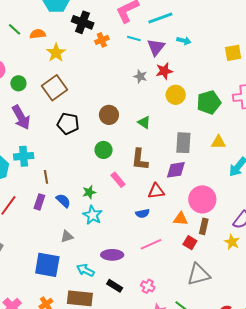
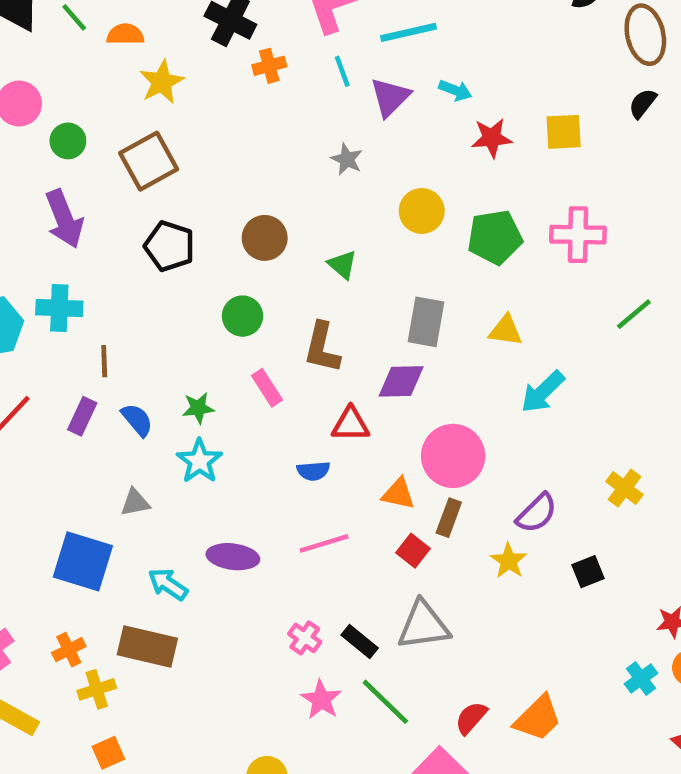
cyan line: (134, 38) -> (342, 71), turned 48
red star: (164, 71) -> (492, 138), moved
black rectangle: (115, 286) -> (360, 642), moved

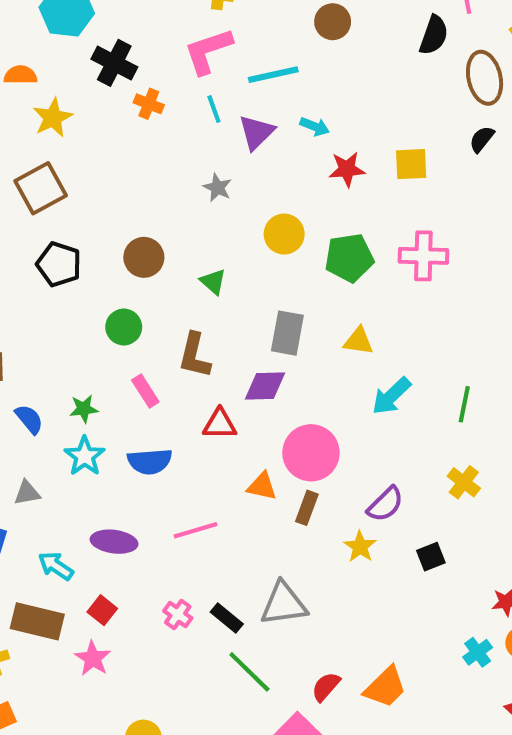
orange cross: (269, 66) -> (149, 104), turned 36
green line: (634, 314) -> (464, 404), moved, turned -39
blue semicircle: (313, 471) -> (150, 461), moved, size x1.5
red square: (413, 551) -> (102, 610), moved
pink star: (321, 700) -> (93, 658), moved

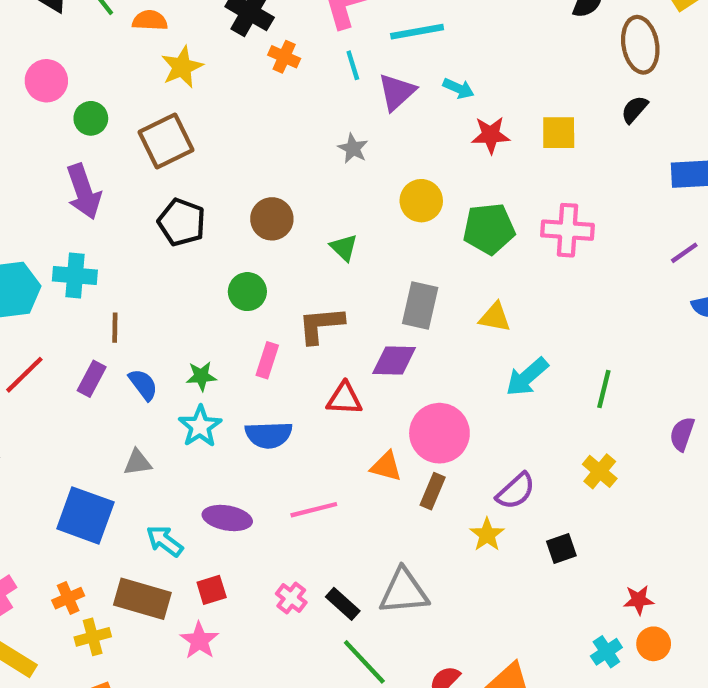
brown L-shape: (195, 355) -> (321, 325), turned 69
pink rectangle: (145, 391) -> (267, 360), turned 48
red square: (102, 610) -> (212, 590), turned 32

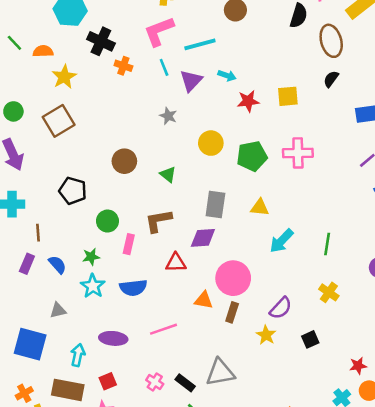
black pentagon: (182, 222) -> (73, 191), moved
green circle: (247, 292) -> (107, 221), moved
cyan arrow: (165, 541) -> (78, 355), turned 70

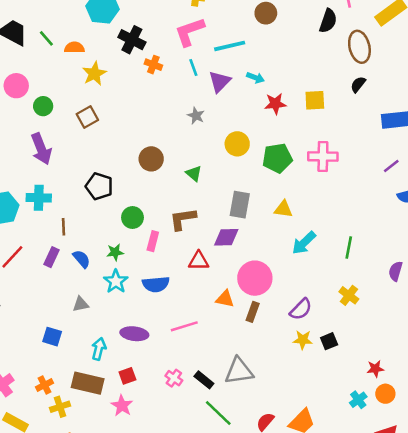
brown square: (59, 121) -> (87, 117), size x0.7
yellow star: (266, 335) -> (303, 340), moved, turned -30
blue square: (30, 344) -> (52, 337), size x0.6

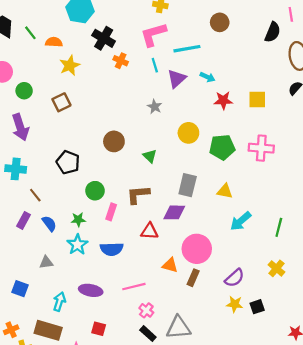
brown line: (63, 227) -> (35, 195), turned -40
red square: (127, 376) -> (99, 329), moved, turned 32
pink cross: (174, 378) -> (146, 310), moved

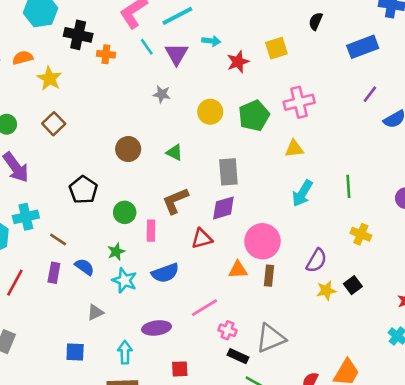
black pentagon: (68, 162) -> (83, 190), turned 30
yellow triangle: (225, 191) -> (294, 149), moved

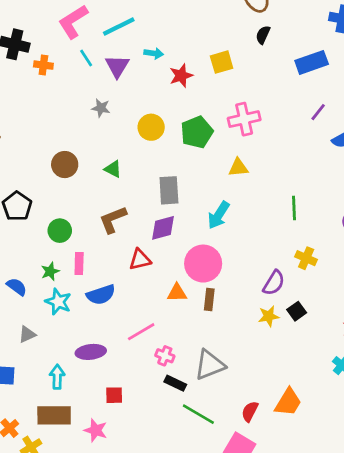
cyan arrow: (302, 193) -> (219, 215), moved
pink rectangle: (151, 231) -> (79, 263), moved
purple semicircle: (316, 261) -> (274, 283), moved

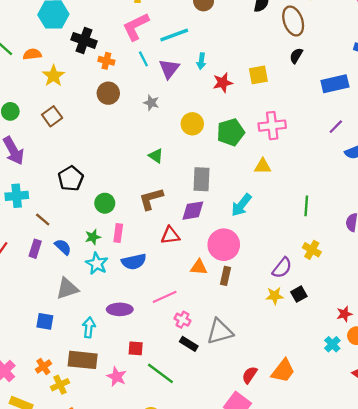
cyan arrow: (154, 53) -> (201, 61), turned 84
brown circle: (65, 165) -> (108, 93), moved
gray triangle: (27, 334) -> (67, 288), size x1.5
green line: (198, 414) -> (160, 373), moved

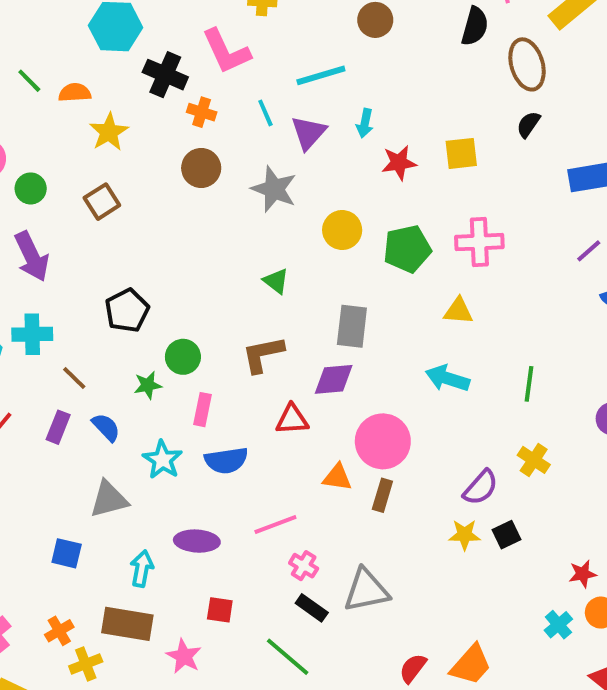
pink L-shape: (136, 27) -> (226, 51), moved, turned -92
gray star: (151, 103) -> (274, 189), size x1.6
cyan arrow: (241, 205) -> (447, 378), moved, turned 65
green star: (93, 237) -> (148, 385), moved
green line: (160, 373) -> (288, 657), moved

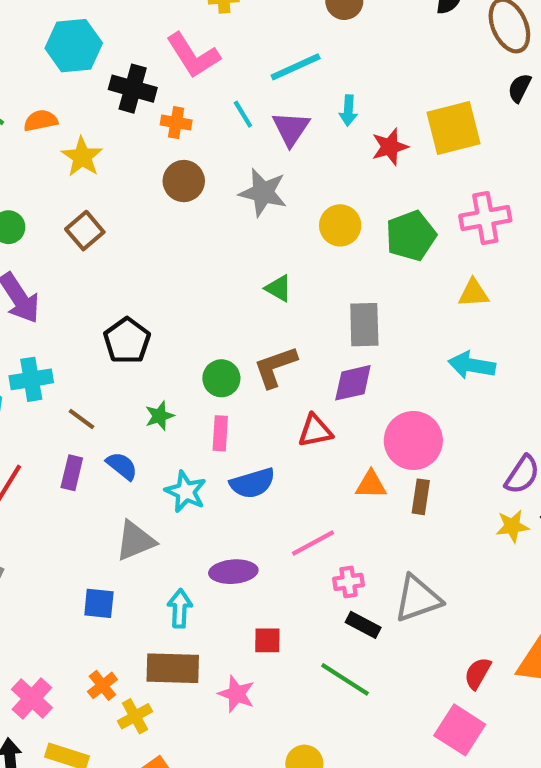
yellow square: (461, 153) -> (454, 128), size x1.5
green circle: (183, 357) -> (221, 378), moved
pink cross: (304, 566) -> (348, 582), turned -32

